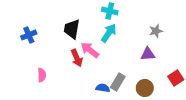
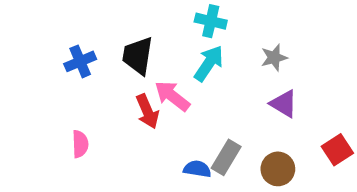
gray star: (156, 31) -> (274, 58), moved
blue cross: (29, 35) -> (80, 61), moved
purple triangle: (148, 54) -> (284, 104), turned 35

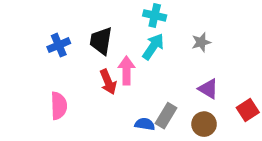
pink arrow: (172, 96) -> (126, 70), turned 52
purple triangle: (284, 104) -> (208, 89), moved
pink semicircle: (80, 144) -> (59, 106), size x1.4

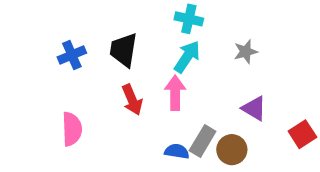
pink arrow: (126, 70) -> (175, 93), moved
brown circle: (204, 124) -> (232, 150), moved

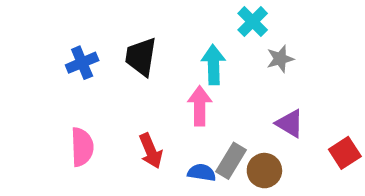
cyan cross: (189, 19) -> (253, 22), moved, turned 32
cyan arrow: (187, 57) -> (213, 65), turned -36
red arrow: (132, 100) -> (151, 151), moved

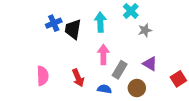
blue cross: (82, 63) -> (54, 23), moved
cyan arrow: (213, 65) -> (100, 22), moved
gray rectangle: (231, 161) -> (120, 70), moved

